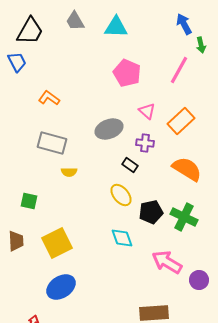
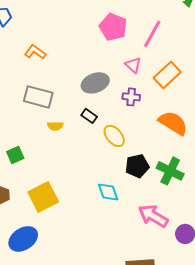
pink line: (179, 70) -> (152, 34), moved
black rectangle: (130, 165) -> (89, 116), moved
yellow ellipse: (121, 195) -> (114, 136), moved
green square: (29, 201) -> (15, 155), turned -36
blue ellipse: (61, 287) -> (23, 239), moved

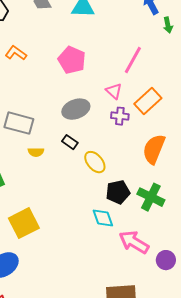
pink pentagon: (113, 27) -> (72, 60), moved
orange L-shape: (35, 52) -> (16, 53), moved
purple cross: (131, 97) -> (120, 116), moved
orange semicircle: (173, 123) -> (154, 149), turned -100
cyan diamond: (108, 192) -> (103, 218), moved

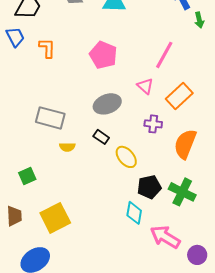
orange L-shape: (16, 53) -> (47, 48), turned 55
purple cross: (120, 116) -> (153, 124), moved
cyan diamond: (103, 218) -> (134, 213), turned 30

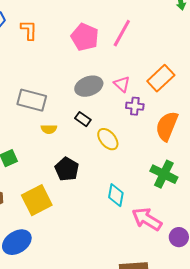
pink line: (164, 55) -> (122, 33), moved
pink triangle: (145, 86) -> (122, 84), moved
black pentagon: (149, 187) -> (67, 169), moved, turned -30

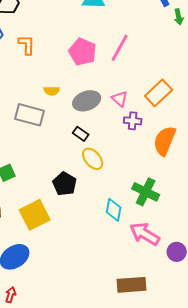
yellow semicircle: (49, 129) -> (52, 91), moved
yellow ellipse: (108, 139) -> (93, 159), moved
green cross: (164, 174) -> (146, 192), moved

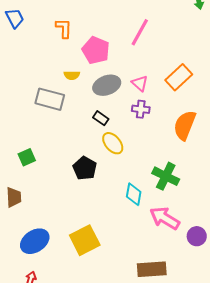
orange L-shape: (27, 45) -> (64, 28), moved
pink pentagon: (83, 52) -> (96, 50), moved
purple cross: (133, 121) -> (141, 109), moved
yellow square: (35, 215) -> (85, 240), moved

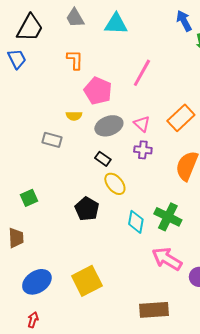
orange L-shape: (64, 28) -> (75, 60), moved
gray rectangle: (50, 99) -> (52, 140), size x0.7
cyan diamond: (134, 194) -> (136, 222), moved

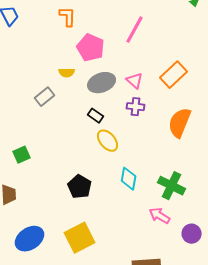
gray rectangle: (52, 140) -> (45, 97), turned -54
black pentagon: (87, 209) -> (80, 187), moved
green cross: (168, 217) -> (172, 186), moved
pink arrow: (167, 259) -> (160, 216), size x0.7

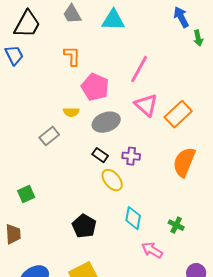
pink triangle: (135, 81) -> (146, 105), moved, size x1.4
purple cross: (136, 107) -> (131, 156), moved
green cross: (172, 186) -> (176, 225), size x0.6
pink arrow: (160, 216) -> (152, 250), moved

